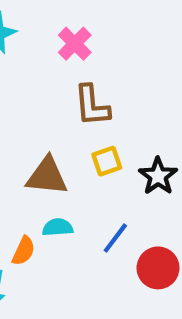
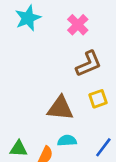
brown L-shape: (92, 106) -> (89, 64), turned -108

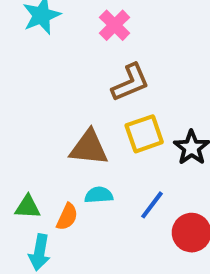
yellow square: (98, 99) -> (144, 134), size x1.4

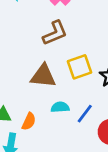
brown L-shape: (130, 82) -> (55, 33), moved
cyan semicircle: (99, 195) -> (60, 107), moved

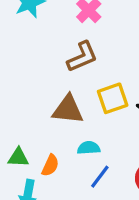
blue line: (85, 114) -> (100, 177), moved

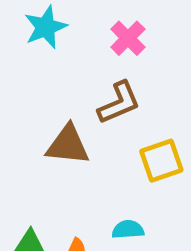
brown triangle: (68, 109) -> (68, 145), moved

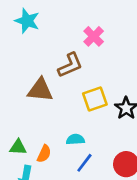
cyan star: (46, 27) -> (27, 21), turned -30
pink cross: (128, 38) -> (94, 36), moved

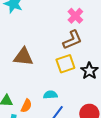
pink cross: (94, 36) -> (75, 16), moved
brown L-shape: (70, 65) -> (72, 40), moved

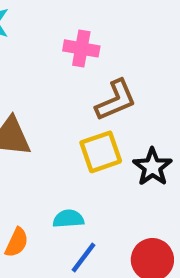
pink cross: (75, 16) -> (81, 48), moved, turned -35

